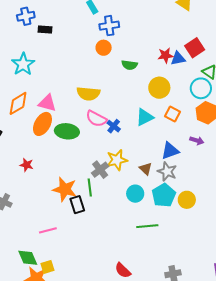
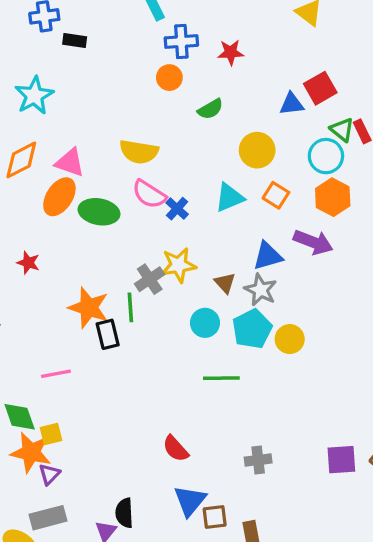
red star: (165, 55) -> (231, 52), moved
green semicircle: (129, 65) -> (210, 109), turned -42
purple arrow: (197, 141) -> (313, 242), size x1.6

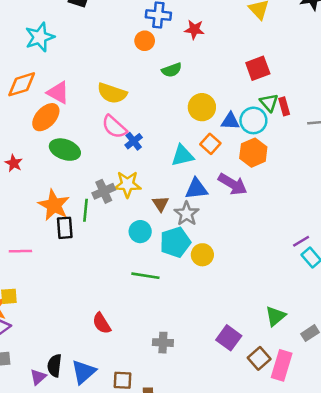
blue triangle: (292, 104) -> (230, 121), moved
cyan triangle: (229, 197) -> (182, 156), moved
green ellipse: (99, 212) -> (65, 150), moved
purple square: (341, 460) -> (229, 338), moved, turned 30
blue triangle: (190, 501) -> (83, 372), moved

